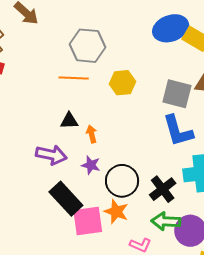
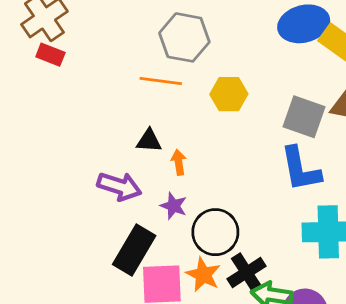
black cross: (163, 189) -> (246, 272), moved
black rectangle: (66, 199) -> (134, 250), turned 68

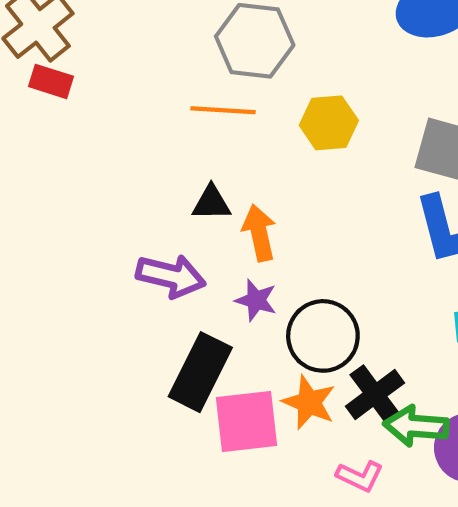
orange arrow: (179, 162) -> (259, 233), size x1.4

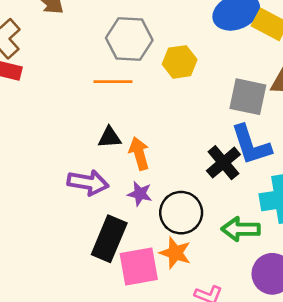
yellow hexagon: (329, 123) -> (180, 62), moved
black cross: (375, 395) -> (223, 163), moved
green arrow: (416, 426) -> (241, 229), moved

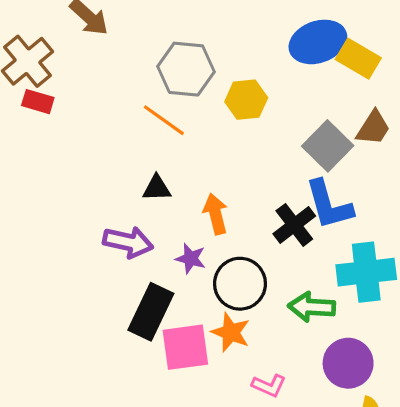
orange line: (113, 82) -> (164, 120), turned 33
gray square: (248, 97) -> (328, 146), turned 30
orange arrow: (139, 153) -> (216, 214), moved

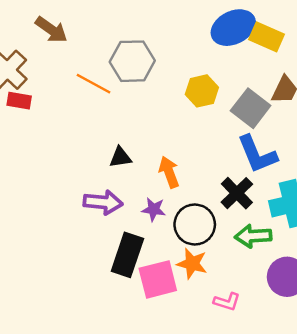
yellow hexagon: (246, 100) -> (202, 91), moved
orange line: (164, 120) -> (93, 84), moved
black cross: (294, 225) -> (237, 193), moved

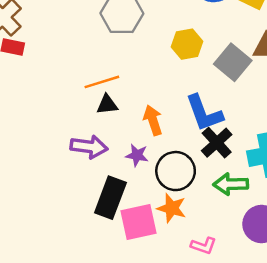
orange line: (93, 84) -> (102, 82), moved, turned -48
blue L-shape: (257, 154) -> (204, 113), moved

